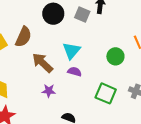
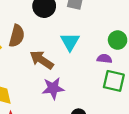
purple semicircle: (75, 72) -> (104, 59), moved
purple star: (49, 91) -> (53, 88), size x1.5

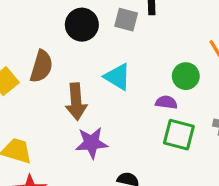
cyan triangle: (70, 42) -> (118, 77), turned -30
brown arrow: (42, 60) -> (76, 102), turned -130

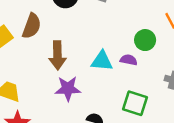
cyan triangle: (118, 77) -> (102, 61), moved, turned -30
green square: (179, 135) -> (135, 103), moved

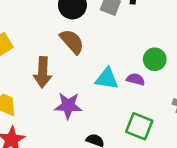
brown semicircle: (32, 26) -> (72, 42), moved, turned -65
brown arrow: (57, 55) -> (43, 72), moved

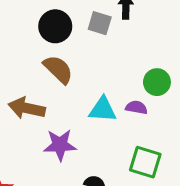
brown arrow: (43, 72) -> (27, 108), turned 104

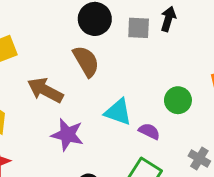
gray square: (100, 23) -> (139, 28), turned -30
purple semicircle: (136, 107) -> (149, 131), moved

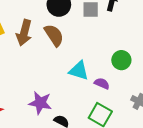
brown arrow: (45, 90) -> (24, 33), moved, turned -100
purple star: (67, 135) -> (40, 103), moved

